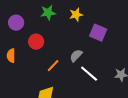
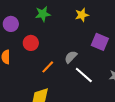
yellow star: (76, 15) -> (82, 15), moved
purple square: (98, 33) -> (100, 42), moved

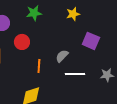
orange line: (48, 67) -> (39, 66), turned -40
white line: (84, 75) -> (75, 74), turned -42

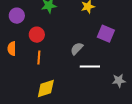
orange line: (39, 66) -> (39, 58), moved
gray star: (107, 75) -> (119, 81), moved

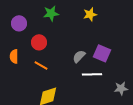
purple square: (106, 34) -> (102, 53), moved
orange line: (39, 58) -> (41, 65), turned -64

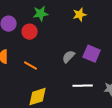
red circle: (39, 42) -> (30, 32), moved
white line: (92, 74) -> (83, 86), moved

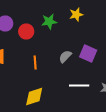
green star: (41, 14) -> (49, 22), moved
orange line: (31, 66) -> (35, 62), moved, turned 56

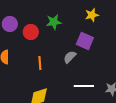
yellow star: (76, 14) -> (92, 15), moved
purple square: (88, 54) -> (85, 41), moved

